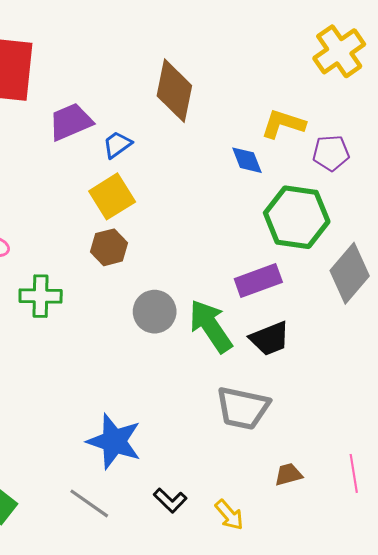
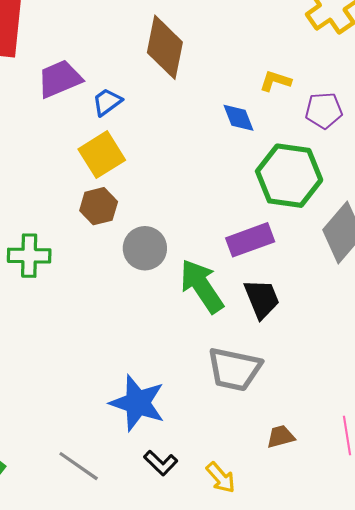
yellow L-shape: (283, 124) -> (275, 81), size x0.7
gray circle: (155, 312) -> (145, 248), moved
black trapezoid: (270, 339) -> (262, 299), turned -90
blue star: (114, 441) -> (138, 403), moved

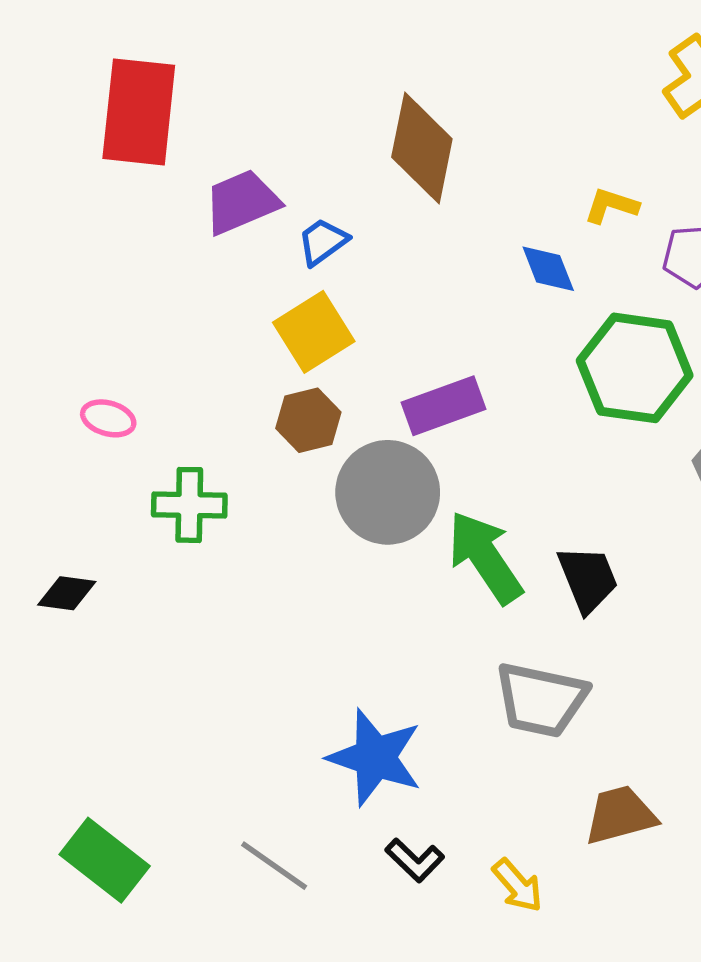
purple rectangle: (250, 240) -> (444, 406), moved
gray circle: (145, 248) -> (388, 492), size x1.4
brown trapezoid: (281, 437) -> (620, 815), size x1.5

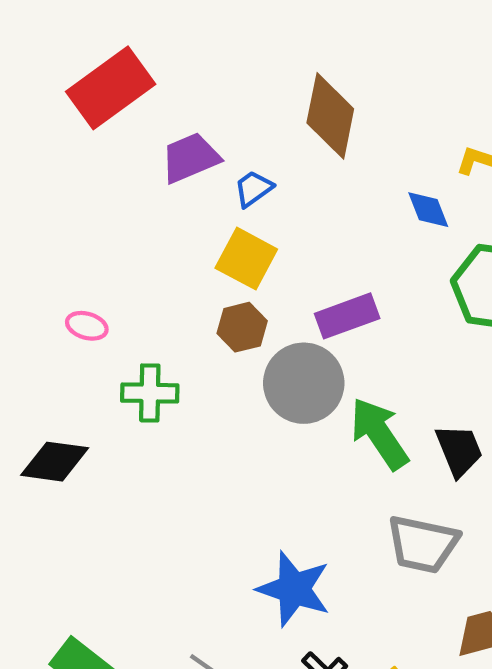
red rectangle: (139, 112) -> (111, 88), turned 48
yellow square: (314, 332) -> (246, 259), turned -30
black diamond: (67, 593) -> (55, 462), size x1.5

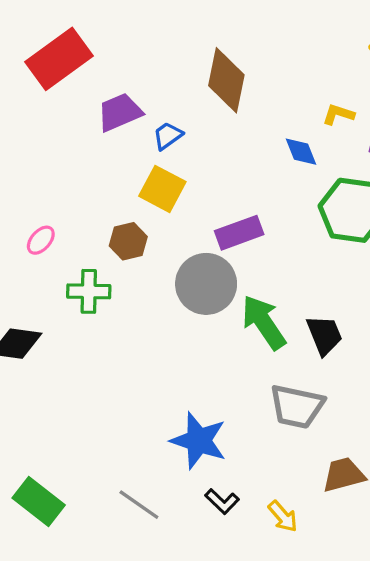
pink ellipse: (87, 326) -> (41, 240), turned -64
brown hexagon: (242, 327) -> (128, 241), moved

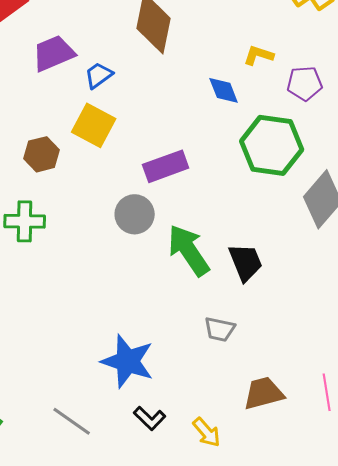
brown hexagon: (128, 241) -> (42, 154), moved
gray circle: (206, 284) -> (135, 214), size x0.7
gray trapezoid: (297, 407) -> (220, 329), size x0.6

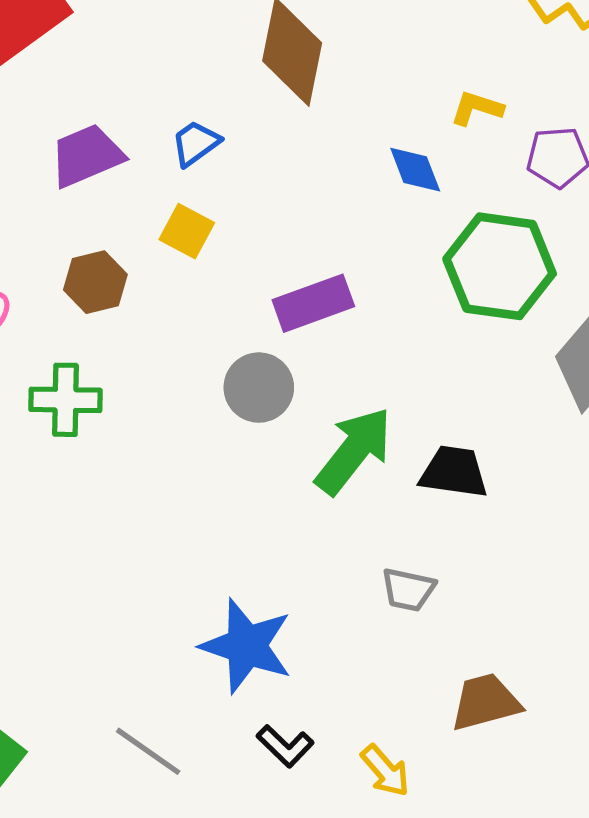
purple trapezoid: (54, 53) -> (87, 156), moved
yellow square: (94, 125) -> (187, 231), size x0.7
green arrow: (189, 250) -> (354, 451), turned 72
black trapezoid: (246, 262) -> (454, 472), turned -60

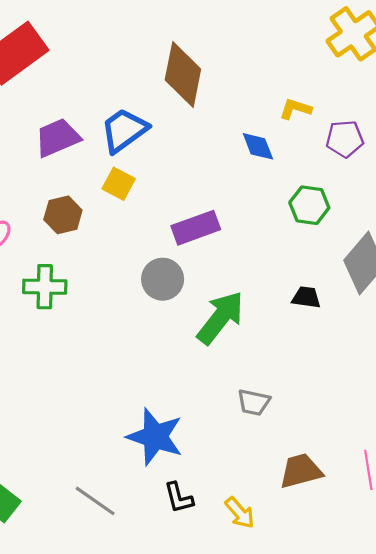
blue trapezoid: (196, 143) -> (124, 130), size x1.6
green hexagon: (500, 266) -> (309, 205), size x0.6
black trapezoid: (454, 472) -> (306, 297), moved, size x0.7
black L-shape: (285, 746) -> (179, 498), turned 32

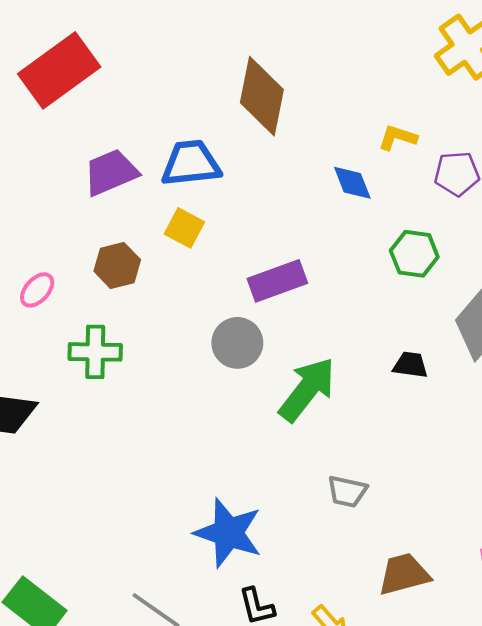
blue trapezoid: (124, 130) -> (191, 163), turned 30

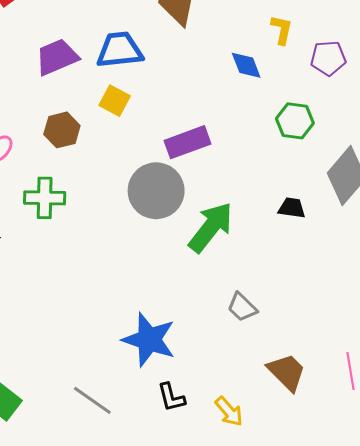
yellow L-shape: (398, 138) -> (282, 30), turned 84
gray circle: (237, 343) -> (156, 191), size x1.4
gray trapezoid: (347, 491) -> (242, 307), turned 32
brown trapezoid: (404, 574) -> (287, 372), turned 60

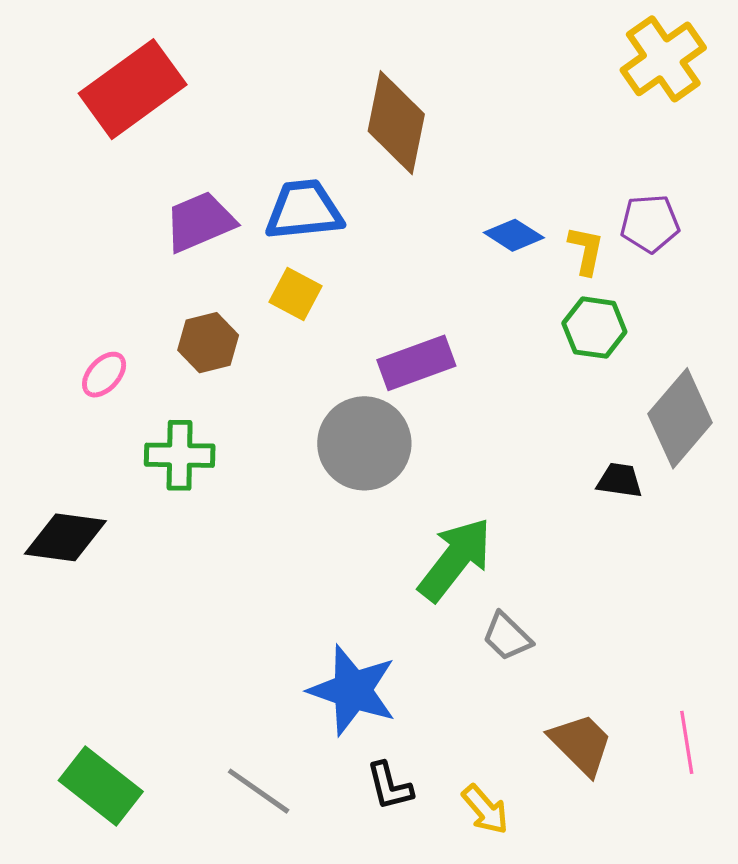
yellow L-shape: (282, 30) -> (586, 250), moved
blue diamond: (246, 65) -> (514, 235), turned -36
black trapezoid: (292, 208) -> (620, 480), moved
green arrow: (211, 227) -> (455, 559), moved

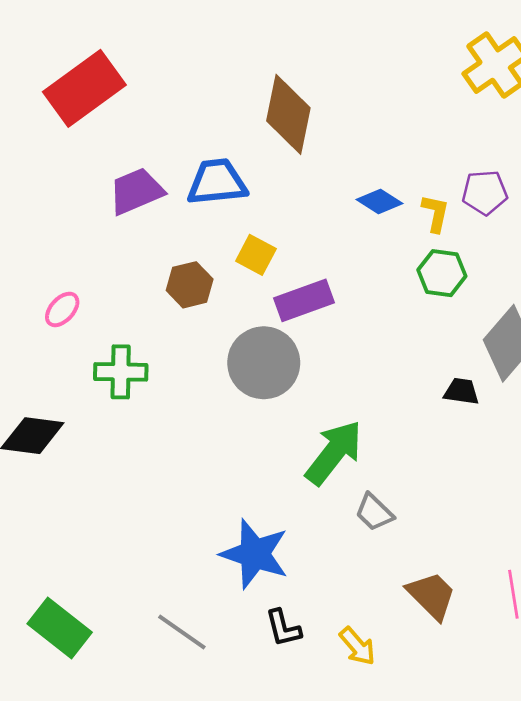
yellow square: (295, 294) -> (256, 255), moved
brown hexagon: (208, 343) -> (190, 285), moved

